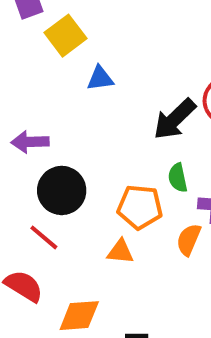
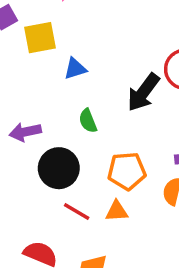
yellow square: (65, 36) -> (40, 38), turned 36
green semicircle: (178, 178) -> (88, 121), moved
red line: (44, 237) -> (77, 212), moved

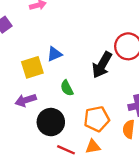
yellow square: (40, 38) -> (32, 67), moved

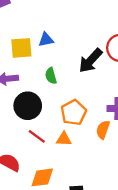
orange pentagon: (97, 119) -> (74, 113), turned -30

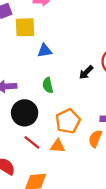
yellow square: (21, 48) -> (25, 27), moved
black arrow: (90, 61) -> (86, 72), size x0.6

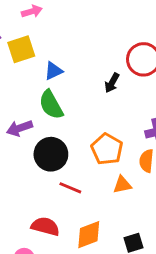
green semicircle: (48, 85) -> (51, 105), moved, size x1.5
orange triangle: (58, 146) -> (122, 185), moved

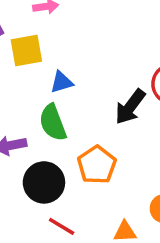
black arrow: (112, 83) -> (130, 107), size x1.5
orange pentagon: (107, 149) -> (97, 165), moved

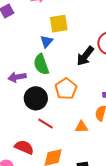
yellow square: (26, 51) -> (59, 24), moved
blue triangle: (62, 82) -> (46, 41), turned -32

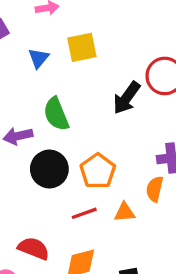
blue triangle: (46, 41) -> (39, 58), moved
orange pentagon: (66, 89) -> (98, 171), moved
red line: (45, 123) -> (84, 213), moved, turned -49

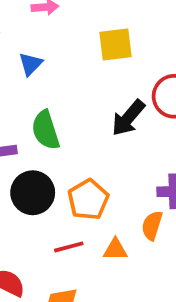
yellow square: (82, 47) -> (116, 45), moved

